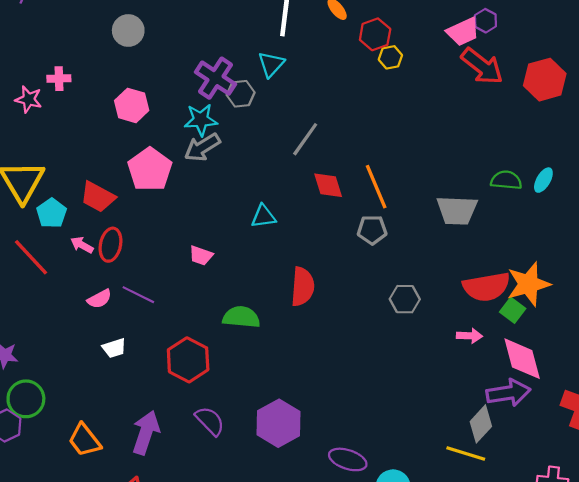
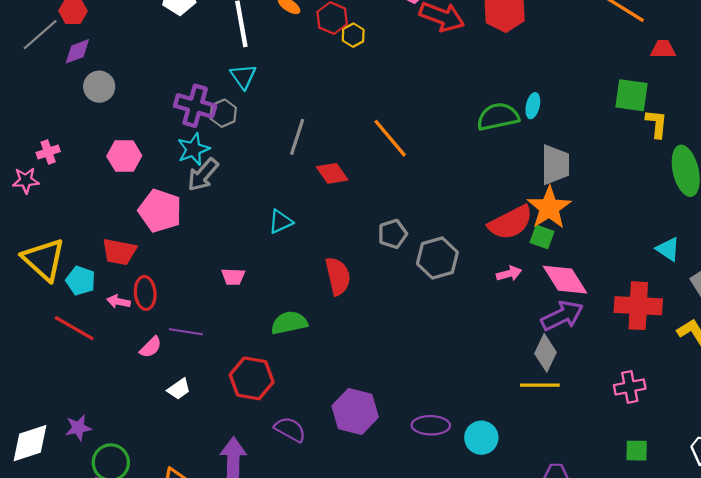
green semicircle: (506, 180) -> (498, 117), size x1.4
orange line: (376, 187) -> (390, 138), moved
gray trapezoid: (457, 210) -> (555, 165), moved, turned -75
gray pentagon: (372, 230) -> (393, 234), moved
gray hexagon: (405, 299) -> (437, 258), size x1.4

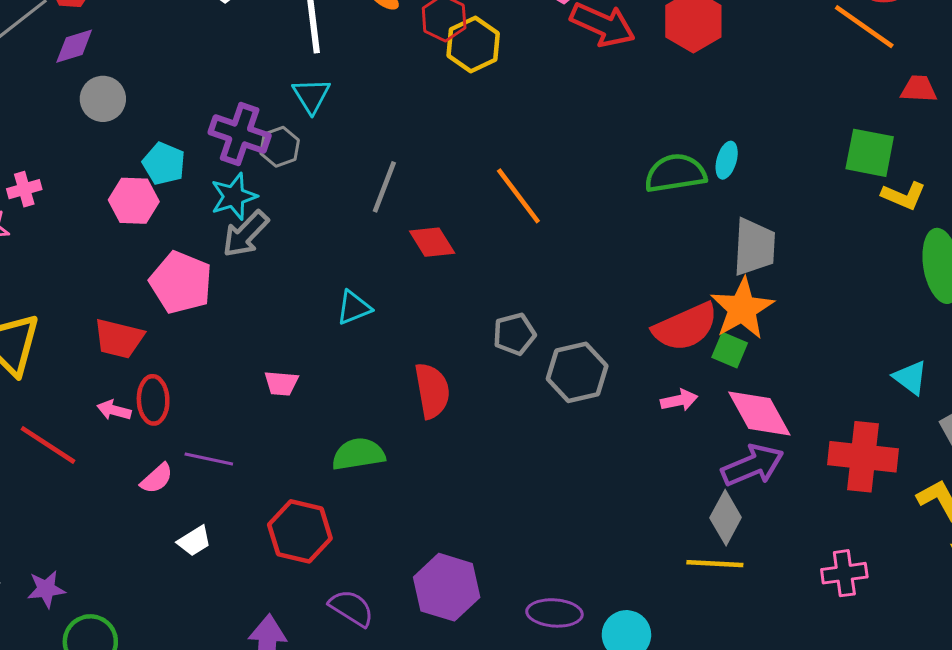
yellow hexagon: (353, 35) -> (473, 44), size x1.6
yellow L-shape: (657, 124) -> (904, 196), turned 104
cyan pentagon: (81, 281) -> (164, 164), moved

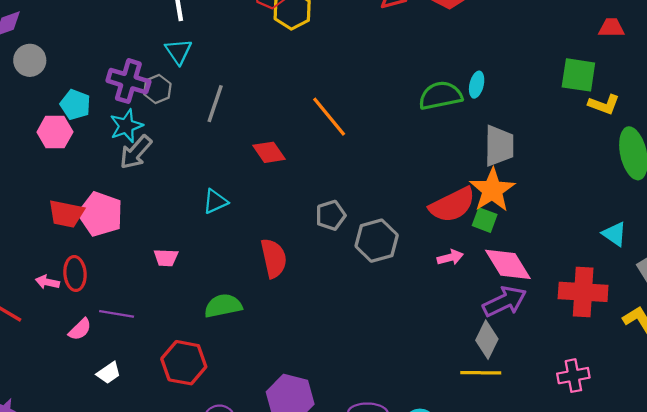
gray line: (384, 187) -> (215, 104), moved
pink pentagon: (181, 282) -> (101, 214), moved
red trapezoid: (119, 339) -> (66, 214), moved

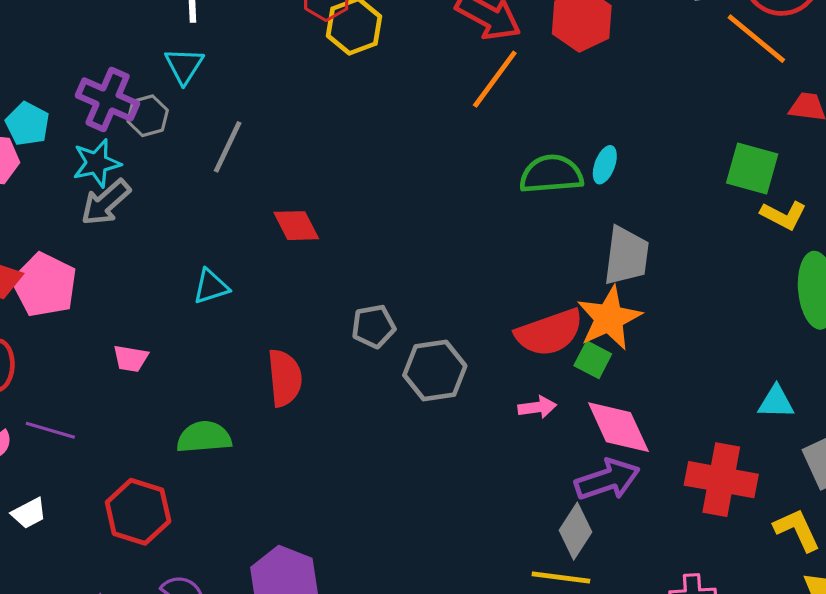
orange line: (329, 117) -> (495, 79), moved, turned 69
cyan triangle: (614, 234) -> (776, 402), turned -40

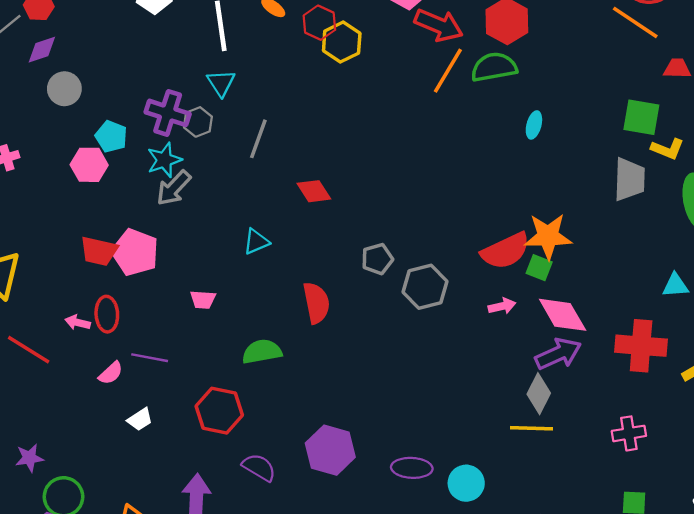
green semicircle: (551, 174) -> (494, 67), moved
gray trapezoid: (626, 256) -> (629, 179), moved
orange star: (609, 318) -> (548, 236), turned 30

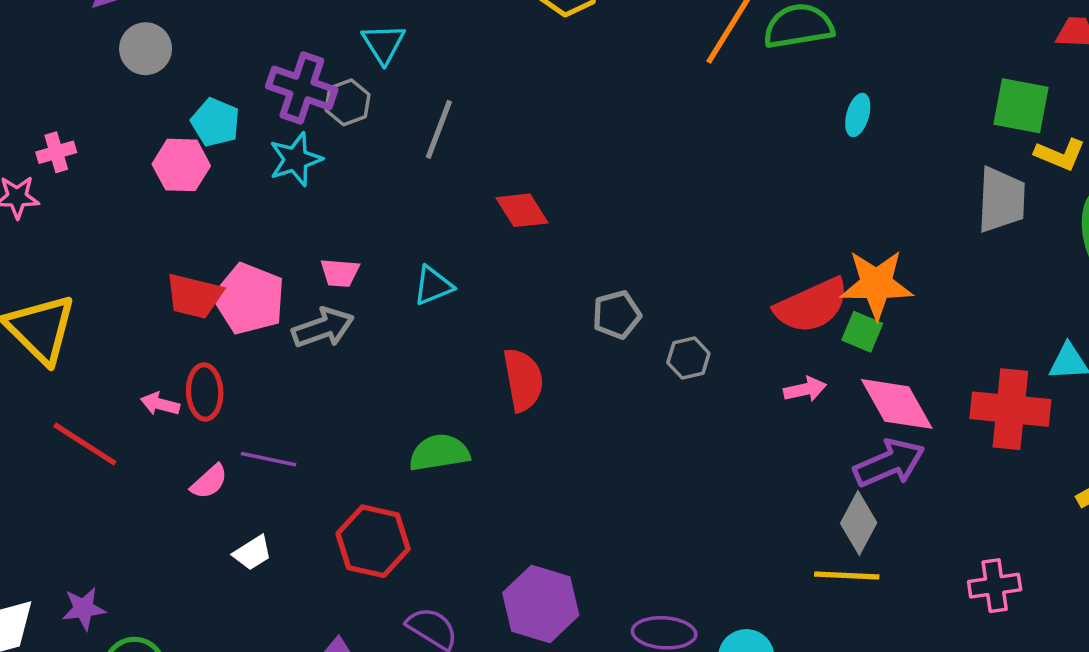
gray arrow: (174, 188) -> (323, 328), moved, turned -153
gray hexagon: (425, 287) -> (688, 358), size x0.6
pink trapezoid: (203, 300) -> (340, 273), moved
red cross: (641, 346) -> (1010, 409), moved

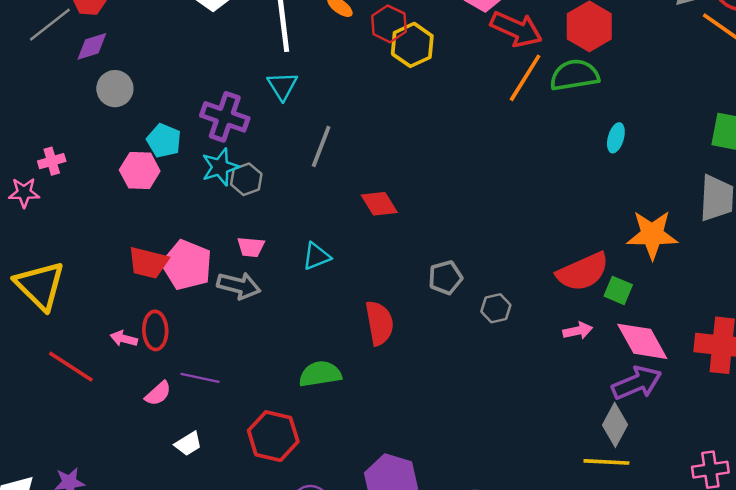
gray hexagon: (348, 102) -> (246, 179), moved
orange star: (876, 284) -> (652, 235), moved
gray arrow: (323, 328) -> (239, 286), turned 33

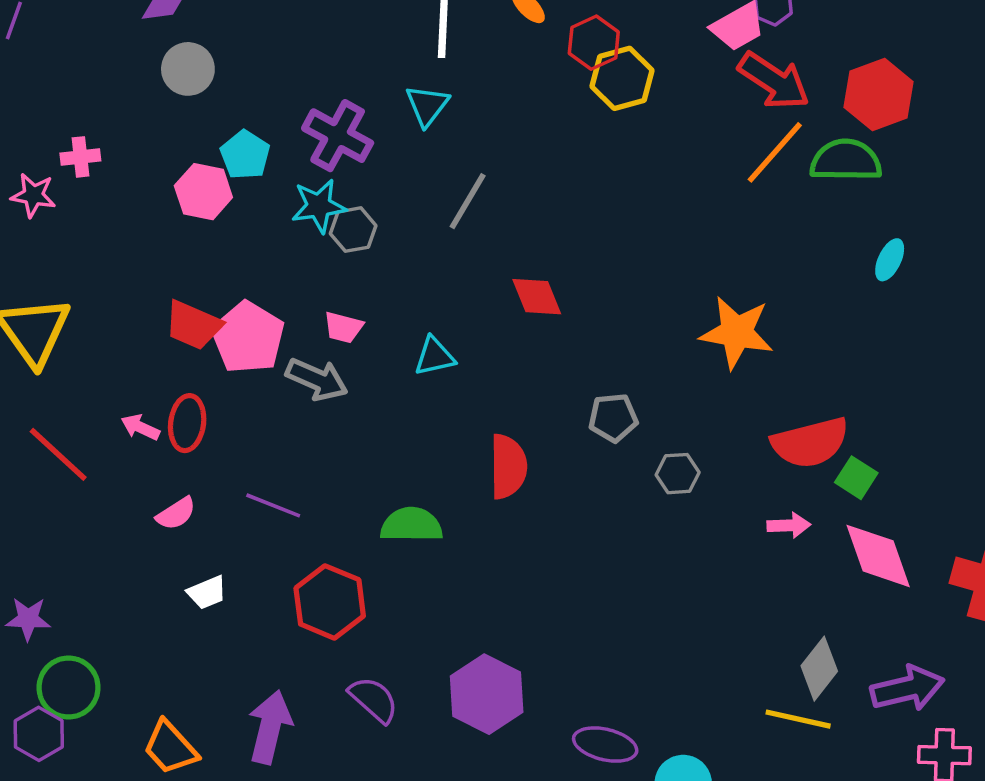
orange star: (652, 235) -> (737, 332), moved
purple line: (200, 378) -> (273, 505), moved
purple arrow: (637, 383) -> (907, 688), moved

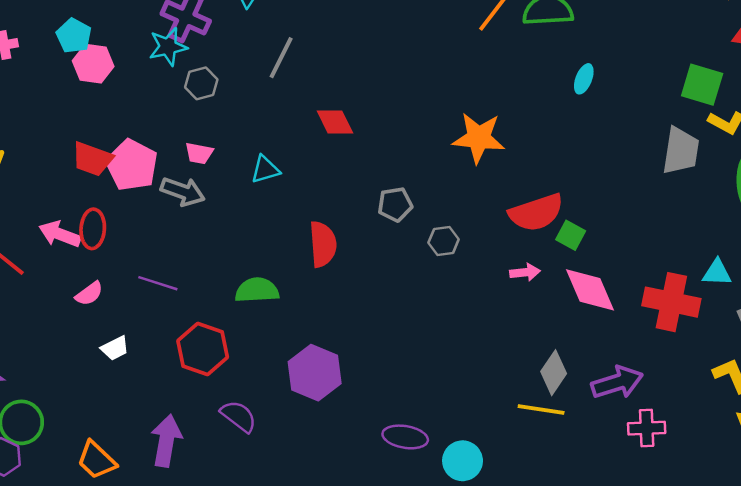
cyan pentagon: (245, 155) -> (74, 36), moved
cyan star: (319, 206) -> (168, 47), moved
pink arrow: (140, 427) -> (60, 234), size x1.5
purple hexagon: (487, 694) -> (315, 373), moved

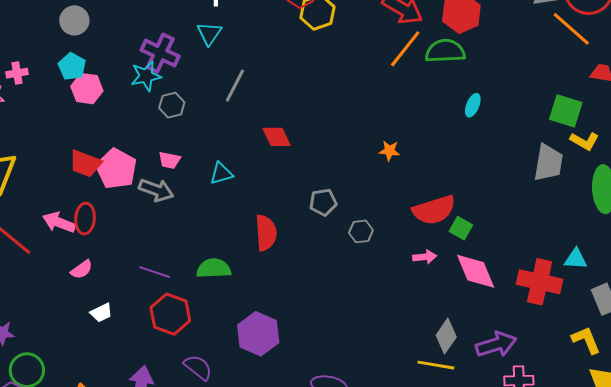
orange star: (479, 138) -> (389, 151), size x0.5
purple line: (158, 283) -> (155, 272), moved

